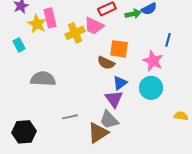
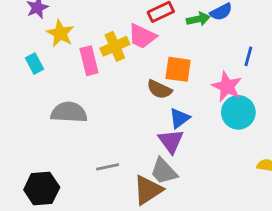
pink rectangle: (50, 18) -> (89, 61), moved
cyan circle: (151, 88) -> (238, 112), moved

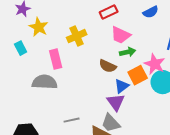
green arrow: (198, 19) -> (128, 52), moved
pink trapezoid: (142, 36) -> (121, 35), moved
pink rectangle: (89, 61) -> (56, 59), moved
orange square: (178, 69) -> (138, 75), moved, turned -36

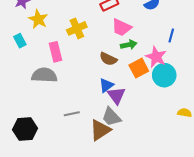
blue triangle: (122, 86) -> (106, 85), moved

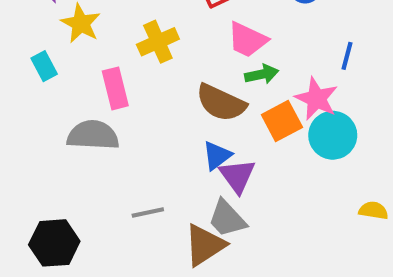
brown semicircle: (108, 59) -> (221, 103), size x1.4

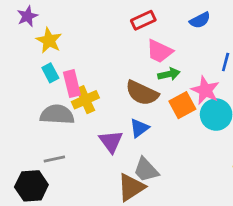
yellow cross: (158, 42) -> (85, 100), moved
cyan rectangle: (44, 66) -> (50, 73), moved
purple triangle: (237, 176) -> (111, 142), moved
gray line: (148, 212) -> (54, 159), moved

